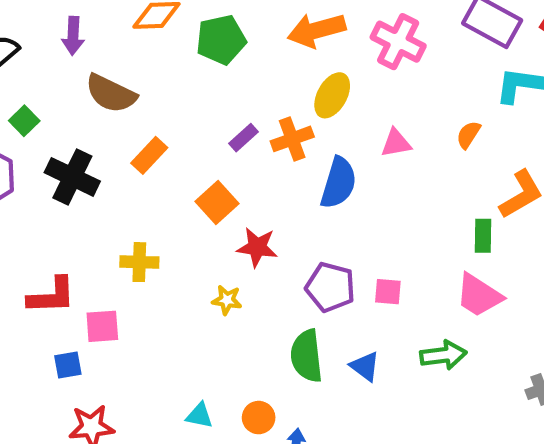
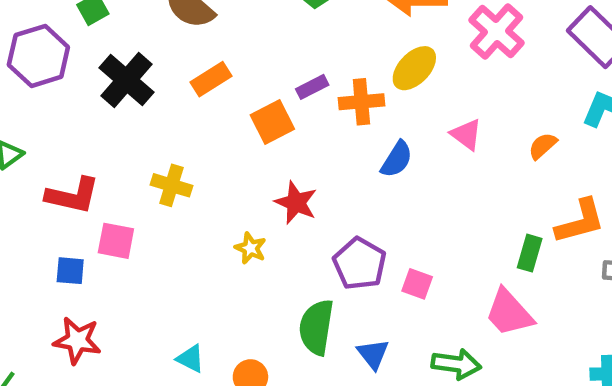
pink triangle: (396, 143) -> (466, 134), turned 32
blue semicircle: (338, 183) -> (397, 159), size x0.7
orange square: (217, 202) -> (272, 122), moved

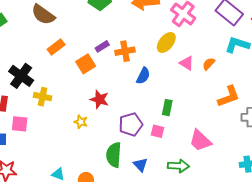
yellow ellipse: (414, 68) -> (166, 42), moved
black cross: (127, 80) -> (21, 76), moved
pink triangle: (466, 134) -> (187, 63), moved
green rectangle: (530, 253) -> (167, 108), moved
purple pentagon: (360, 264) -> (131, 124), turned 30

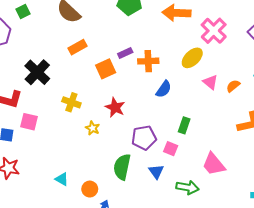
yellow cross: (43, 97) -> (71, 102), moved
blue triangle: (140, 165) -> (156, 172), moved

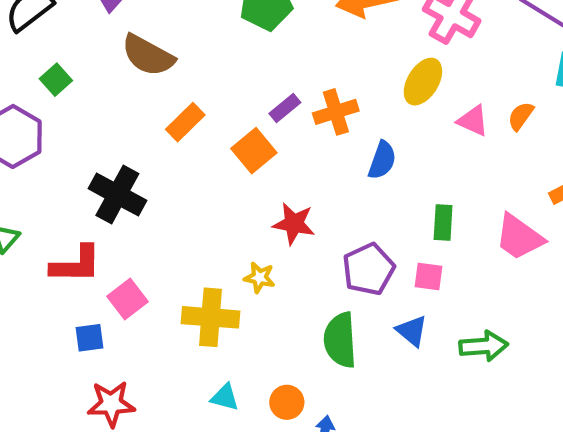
yellow cross: (71, 102) -> (211, 317), moved, size x1.4
pink square: (29, 122) -> (127, 299), turned -36
pink trapezoid: (214, 164) -> (519, 237), moved

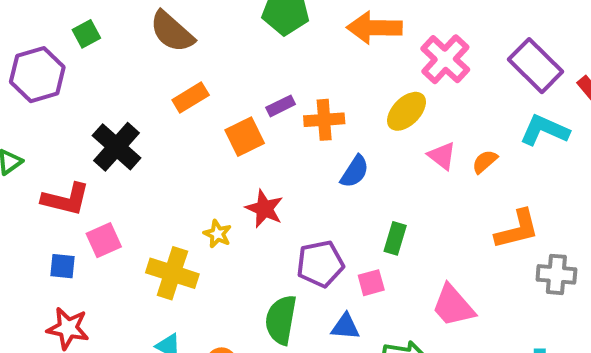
pink trapezoid: (519, 237) -> (453, 306), moved
yellow star: (259, 277) -> (217, 234), moved
pink square: (429, 277) -> (371, 283), turned -36
blue triangle: (412, 331) -> (345, 327), turned -48

